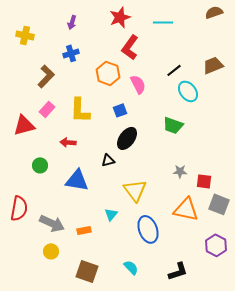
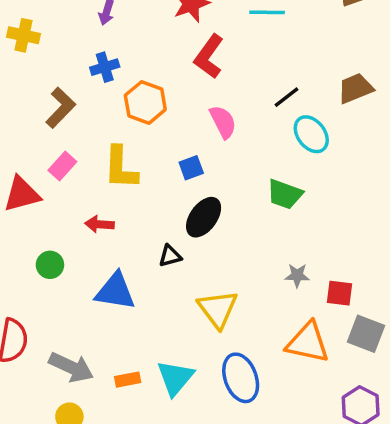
orange hexagon: (108, 73) -> (145, 102), moved
cyan triangle: (111, 214) -> (175, 378), moved, size x1.6

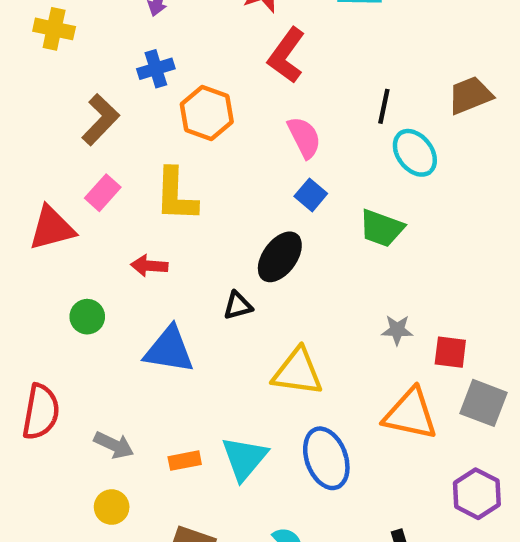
black line: (287, 97) -> (384, 106), turned -40
blue square: (191, 168) -> (311, 195), moved, turned -30
yellow triangle: (218, 309) -> (298, 372), turned -45
gray arrow: (71, 367) -> (114, 445), size x0.7

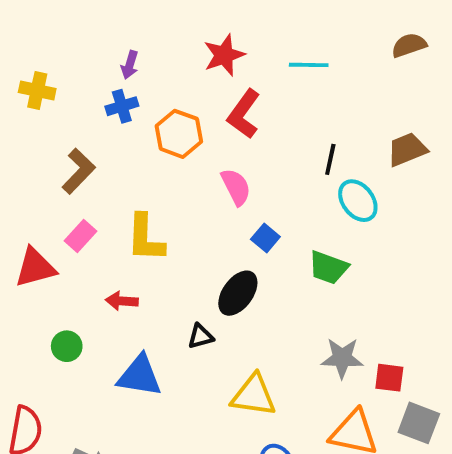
blue cross: (156, 69) -> (122, 106), moved
orange hexagon: (207, 113) -> (179, 134), moved
pink semicircle: (304, 137) -> (236, 187), moved
gray star: (397, 330) -> (342, 358), size x1.5

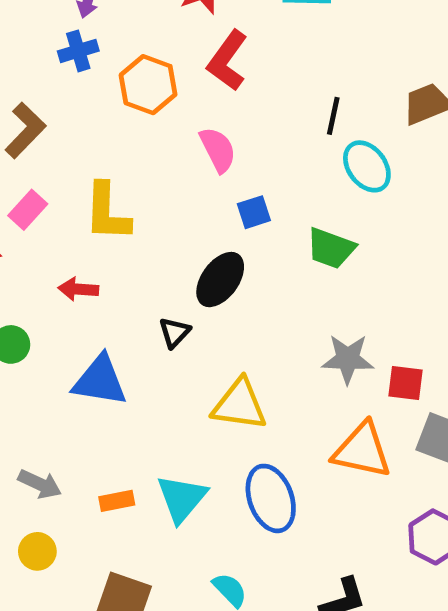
blue square: (265, 238) -> (254, 212), turned 32
black triangle: (200, 336) -> (174, 332), turned -32

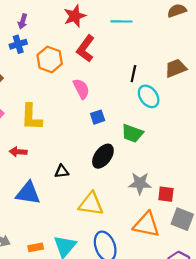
black ellipse: (220, 280) -> (103, 156), moved
black triangle: (174, 332) -> (62, 171), turned 40

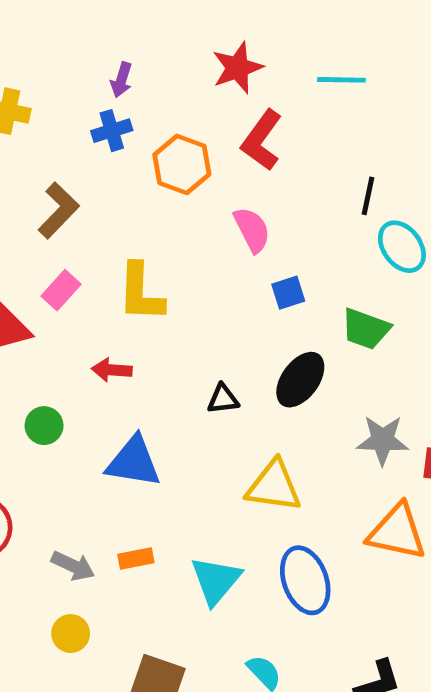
black triangle: (62, 171) -> (223, 399), moved
orange rectangle: (36, 247) -> (136, 559), moved

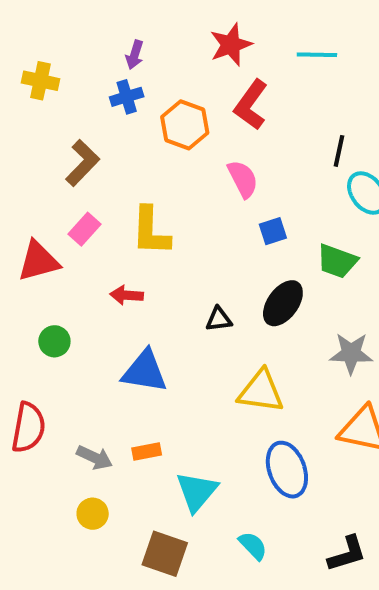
green circle: (44, 426) -> (54, 341), moved
cyan triangle: (216, 580) -> (197, 492), moved

